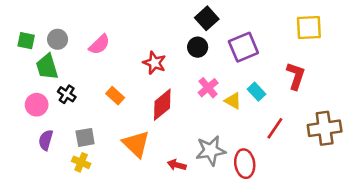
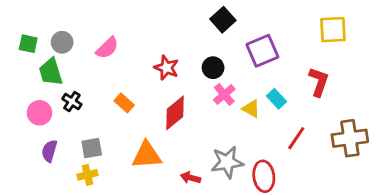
black circle: (198, 47) -> (213, 68), moved
orange triangle: (136, 144) -> (147, 155), turned -48
yellow cross: (81, 162) -> (87, 175), turned -36

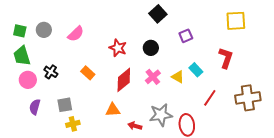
purple square: (262, 51) -> (186, 36), size x0.6
green trapezoid: (51, 72) -> (22, 56), moved
pink cross: (224, 94) -> (153, 77), moved
orange triangle: (147, 155) -> (113, 110), moved, size x0.7
yellow cross: (87, 175) -> (73, 124), moved

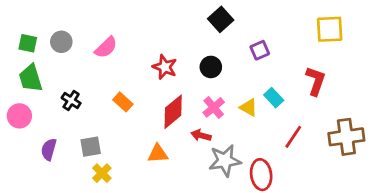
pink circle: (28, 80) -> (19, 116), moved
yellow cross: (73, 124) -> (102, 173), turned -32
red arrow: (135, 126) -> (201, 135), moved

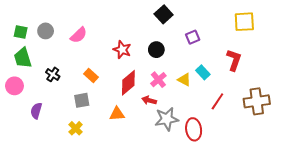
gray square: (91, 147) -> (82, 100), moved

